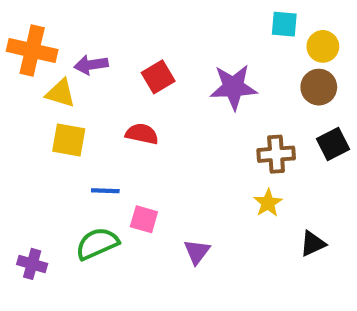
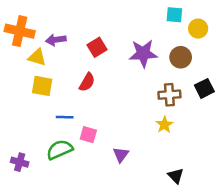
brown circle: (319, 87) -> (181, 57), moved
red semicircle: (142, 134) -> (87, 82), turned 108
black triangle: (313, 244) -> (176, 176), moved, turned -49

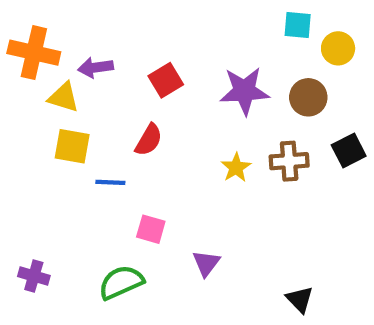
blue line: (65, 117) -> (110, 182), moved
yellow star: (164, 125) -> (236, 167), moved
green semicircle: (60, 150) -> (121, 282), moved

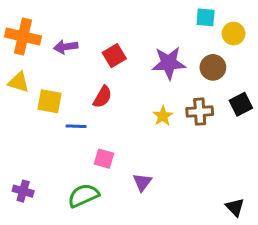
yellow triangle: (64, 97) -> (19, 82), moved
black triangle: (300, 299) -> (235, 207), moved

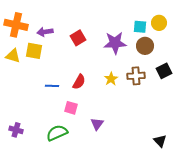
cyan square: (206, 17) -> (140, 27), moved
red semicircle: (103, 97) -> (79, 82), moved
yellow square: (50, 101) -> (34, 51), moved

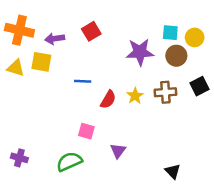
yellow circle: (159, 23) -> (195, 37), moved
red square: (78, 38) -> (91, 31), moved
red semicircle: (79, 82) -> (108, 100), moved
blue line: (52, 86) -> (83, 81), moved
black triangle: (160, 141) -> (173, 171), moved

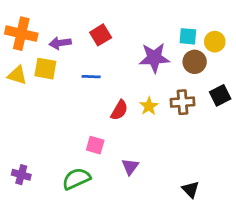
blue line: (83, 81) -> (91, 77), moved

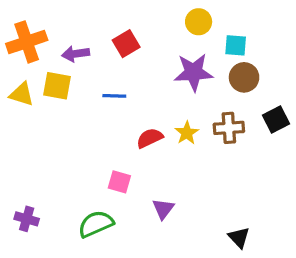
orange cross: (21, 34) -> (27, 42), turned -32
yellow circle: (215, 42) -> (199, 22), moved
red semicircle: (119, 110) -> (150, 138), turned -145

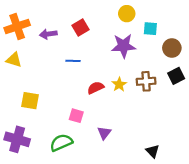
brown circle: (244, 77) -> (172, 48), moved
yellow square: (57, 86) -> (30, 101), moved
purple cross: (27, 219) -> (17, 139), size x1.6

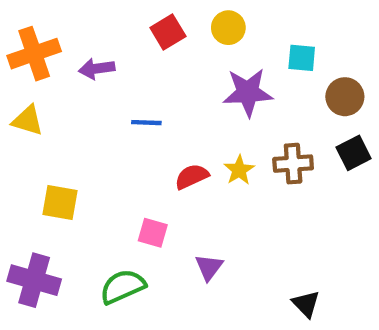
yellow circle: (127, 14) -> (228, 28), moved
red square: (81, 28) -> (168, 32), moved

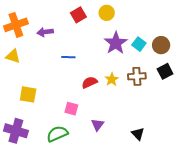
cyan square: (302, 58) -> (139, 44), moved, turned 32
purple star: (248, 92) -> (116, 43), turned -30
black triangle: (306, 304) -> (138, 134), moved

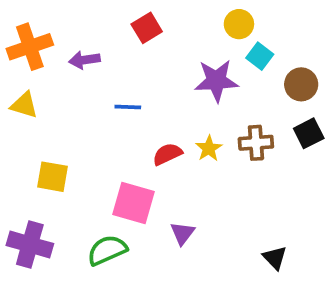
yellow circle: (107, 13) -> (239, 24), moved
purple star: (116, 43) -> (216, 81), turned 30
cyan square: (139, 44) -> (260, 56), moved
pink square: (71, 109) -> (133, 203), size x1.6
black triangle: (138, 134) -> (275, 258), moved

